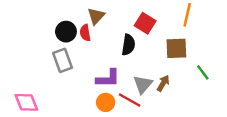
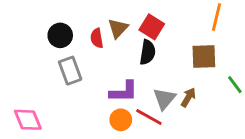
brown triangle: (96, 16) -> (118, 28), moved
red square: (145, 23) -> (152, 27), moved
black circle: (66, 32) -> (60, 35), moved

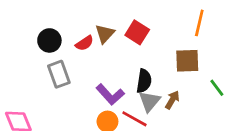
red semicircle: (97, 38) -> (85, 43), turned -114
black semicircle: (148, 52) -> (144, 81), moved
purple L-shape: (124, 92) -> (110, 94), turned 48

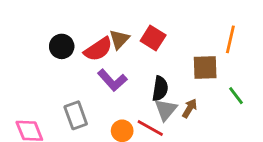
orange line: (199, 23) -> (230, 39), moved
red semicircle: (85, 43) -> (98, 49), size x1.5
gray rectangle: (59, 74) -> (76, 115), moved
purple L-shape: (110, 94) -> (112, 80), moved

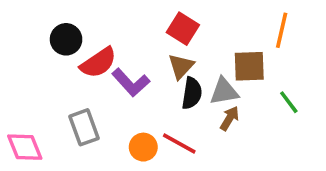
brown triangle: (119, 39) -> (181, 66), moved
red semicircle: (98, 49) -> (98, 63), moved
gray triangle: (166, 110) -> (224, 91), moved, turned 40

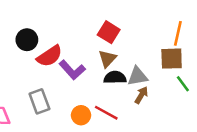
brown square: (249, 66) -> (172, 59), moved
black semicircle: (192, 93) -> (115, 77), turned -100

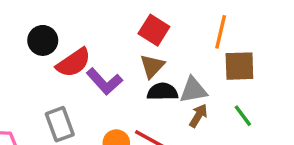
orange line: (178, 33) -> (221, 32), moved
green line: (183, 84) -> (243, 116), moved

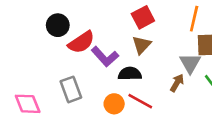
red square: (154, 30) -> (143, 17), turned 30
gray triangle: (193, 90) -> (190, 63), moved, turned -50
black semicircle: (162, 92) -> (130, 74), moved

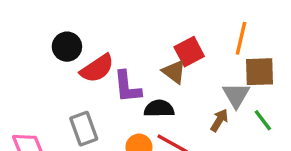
red square: (143, 17) -> (189, 52), moved
brown triangle: (142, 45) -> (174, 72), turned -36
purple L-shape: (105, 57) -> (127, 87), turned 36

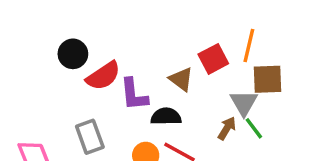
red square: (189, 52) -> (213, 59), moved
green line: (263, 120) -> (254, 128), moved

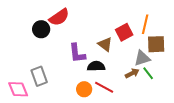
red semicircle: (103, 76) -> (59, 17), moved
gray triangle: (244, 103) -> (142, 58), turned 42
brown arrow: (227, 128) -> (132, 73), turned 32
gray rectangle: (90, 137) -> (39, 76), moved

